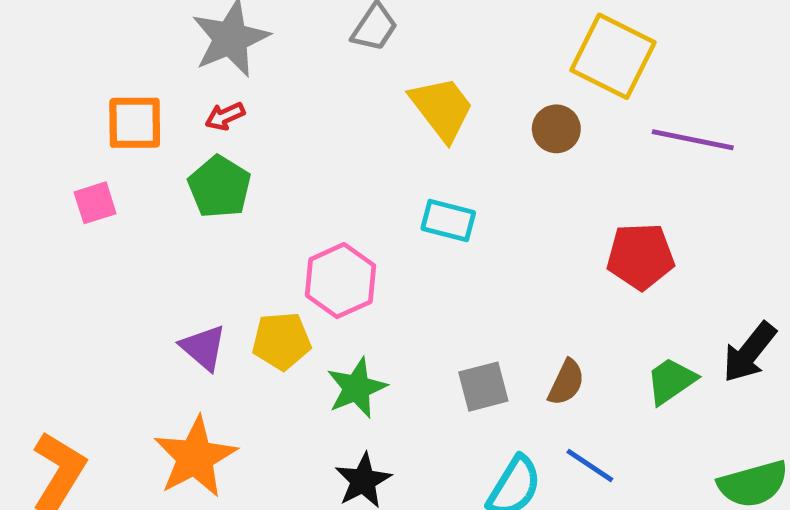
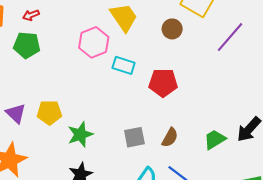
purple line: (693, 140) -> (230, 37), turned -64
green pentagon: (219, 187) -> (27, 45), turned -30
red pentagon: (640, 256) -> (163, 83), moved
pink hexagon: (340, 281) -> (94, 42), moved

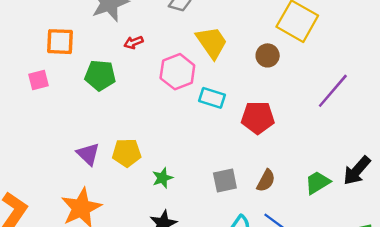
red arrow: (31, 15) -> (133, 42), moved
purple line: (230, 37) -> (333, 91), moved
green star: (80, 135) -> (163, 178), size x0.7

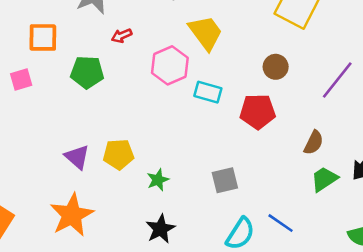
brown circle: (268, 55) -> (276, 67), moved
brown semicircle: (266, 181) -> (314, 143), moved

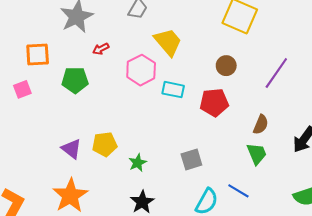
green trapezoid: (324, 179) -> (257, 154), moved, turned 105

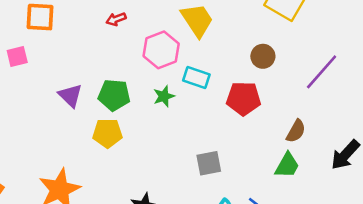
green pentagon: (75, 80) -> (114, 95), moved
purple triangle: (72, 149) -> (70, 95), moved
green trapezoid: (257, 154) -> (287, 165), turned 45
green star: (138, 163) -> (164, 96), moved

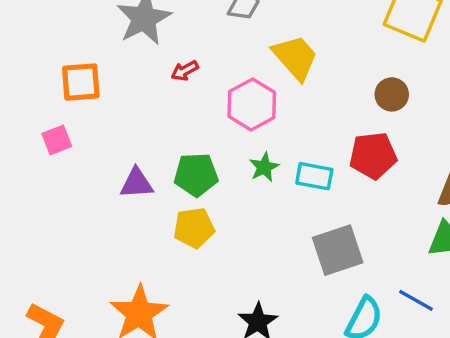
cyan rectangle: (196, 77) -> (314, 176), moved
purple triangle: (70, 95) -> (136, 183), turned -40
gray square: (209, 163) -> (338, 250), size x1.4

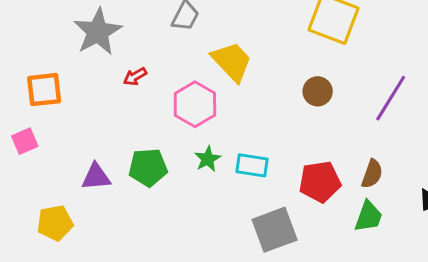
red pentagon: (373, 156) -> (320, 182), moved
yellow pentagon: (194, 228) -> (55, 223), moved

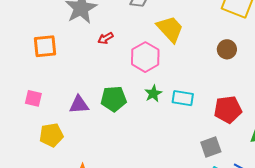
pink square: (25, 141) -> (33, 98), moved, turned 36
gray square: (275, 230) -> (211, 147), moved, size x0.7

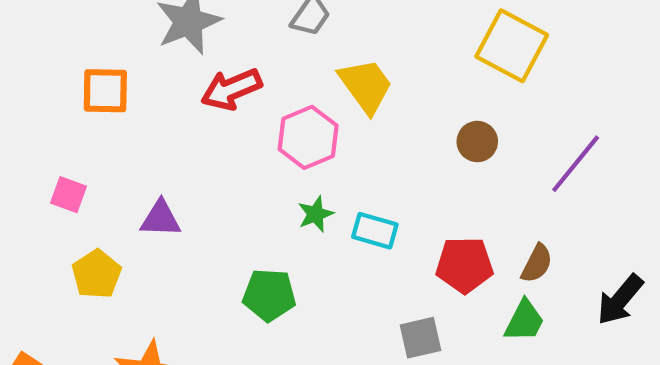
red arrow: (106, 38) -> (231, 89), size x1.8
green pentagon: (114, 99) -> (269, 295), moved
yellow pentagon: (51, 135) -> (97, 274), turned -30

